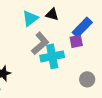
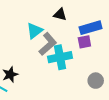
cyan triangle: (30, 18) -> (35, 31), moved
blue rectangle: (82, 27) -> (91, 28), turned 30

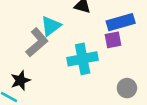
gray L-shape: (48, 44) -> (37, 42), moved

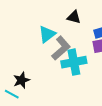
gray L-shape: (37, 42) -> (61, 48), moved

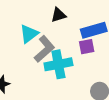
black triangle: (74, 17) -> (58, 15), turned -32

